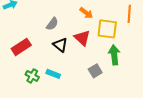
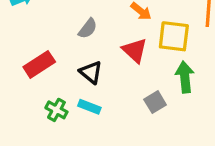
black triangle: (60, 45) -> (91, 72), moved

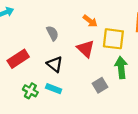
gray semicircle: (88, 28) -> (52, 33), turned -64

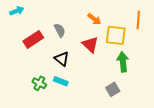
red rectangle: (18, 59) -> (33, 39), moved
gray square: (100, 85) -> (113, 89), moved

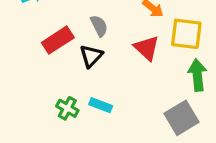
black triangle: (62, 59) -> (91, 56), moved, turned 35
gray square: (113, 89) -> (182, 118), size x1.5

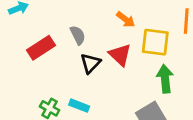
black triangle: (91, 56) -> (90, 63), moved

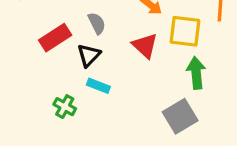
black triangle: (90, 63) -> (89, 55), moved
cyan rectangle: (79, 106) -> (98, 86), moved

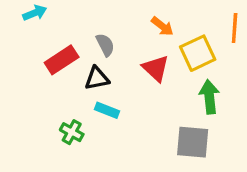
yellow square: (185, 31) -> (198, 53), turned -32
black triangle: (89, 55) -> (97, 78), turned 35
gray square: (180, 116) -> (193, 142), turned 36

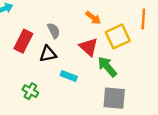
red rectangle: (62, 60) -> (23, 41), turned -30
green arrow: (209, 97) -> (107, 67), moved, turned -35
cyan rectangle: (107, 110) -> (69, 76), moved

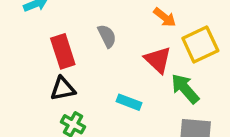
red rectangle: (23, 41) -> (63, 51), turned -45
black triangle: (48, 54) -> (63, 89), moved

